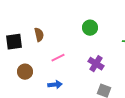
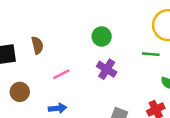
purple cross: (96, 64) -> (107, 69), moved

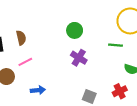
pink line: (61, 74) -> (25, 62), moved

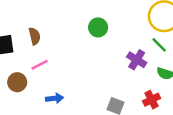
green line: (115, 45) -> (159, 45), moved, turned 40
purple cross: (79, 58) -> (137, 60), moved

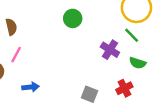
pink line: (40, 65) -> (16, 55), turned -35

